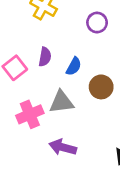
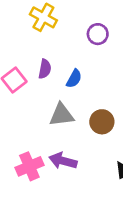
brown circle: (101, 87) -> (102, 122), moved
pink cross: (30, 114) -> (29, 166), moved

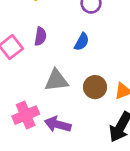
blue semicircle: (74, 79) -> (82, 42), moved
pink cross: (29, 166) -> (26, 115), moved

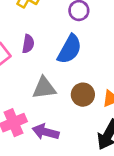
blue semicircle: (82, 42) -> (70, 49), size x1.6

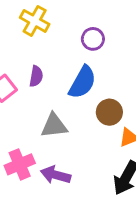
brown circle: (83, 95) -> (109, 112), moved

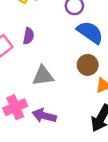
blue semicircle: (82, 82) -> (90, 32), moved, turned -84

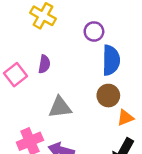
blue semicircle: (90, 32) -> (111, 60), turned 56

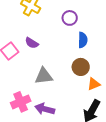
blue semicircle: (111, 60) -> (83, 40), size x0.7
purple semicircle: (44, 64) -> (32, 43), turned 112

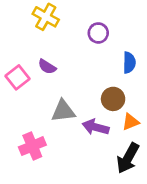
blue semicircle: (83, 40) -> (129, 63), moved
purple arrow: (45, 109) -> (96, 127), moved

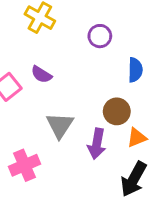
gray triangle: (63, 111) -> (60, 125), turned -50
purple arrow: (96, 127) -> (97, 144), turned -95

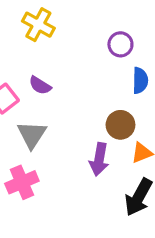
purple circle: (100, 36) -> (120, 44), moved
gray triangle: (60, 125) -> (32, 135), moved

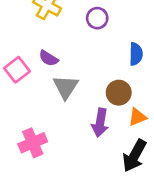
purple circle: (120, 44) -> (97, 18), moved
gray triangle: (32, 135) -> (66, 87), moved

